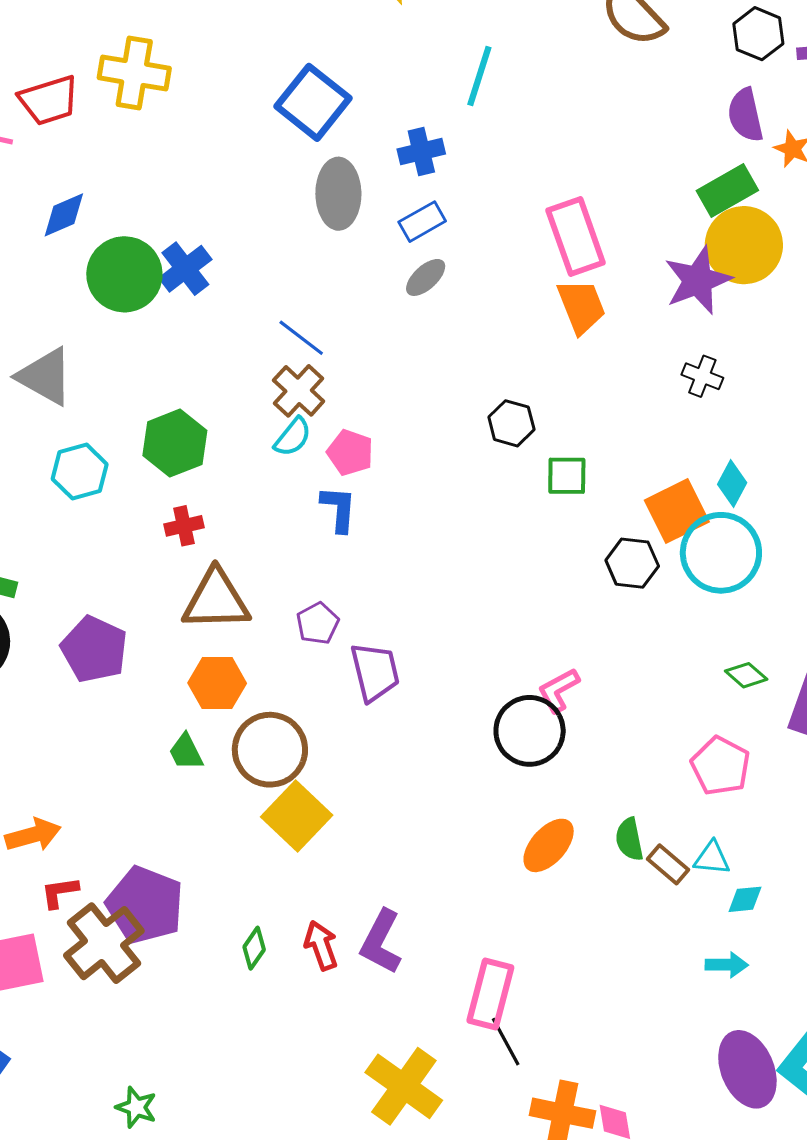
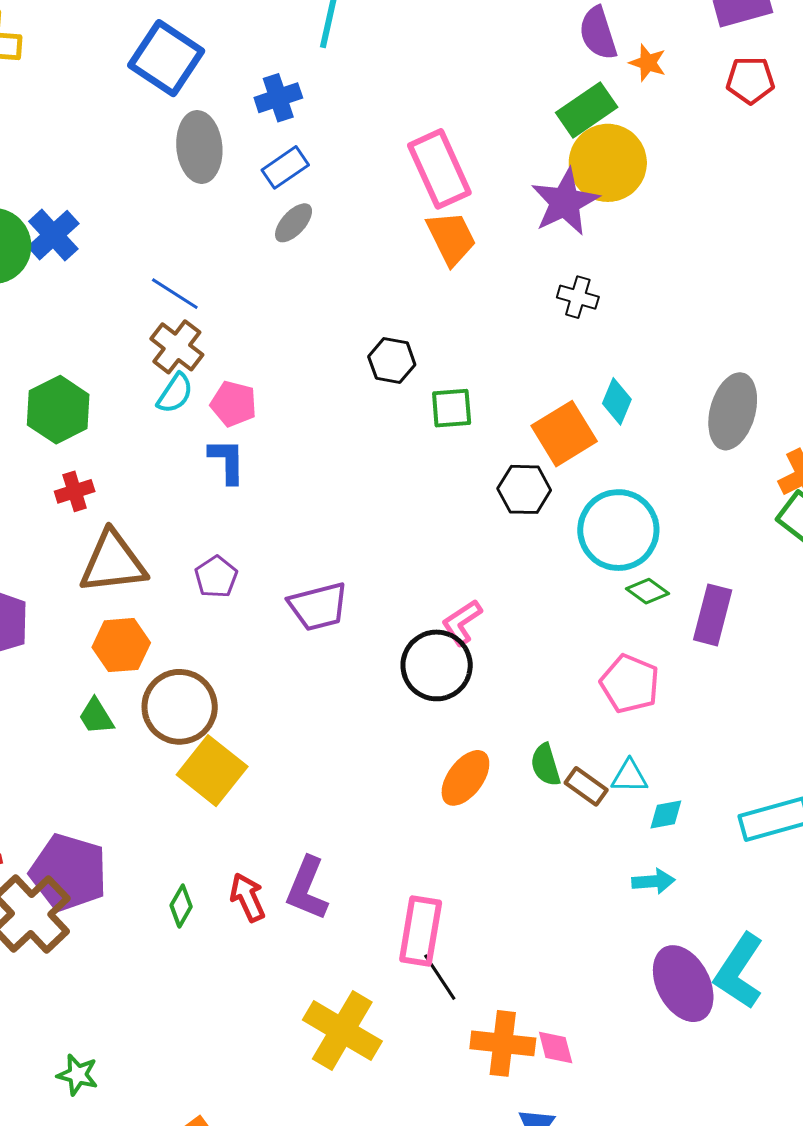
cyan circle: (721, 553) -> (618, 530), moved
purple trapezoid: (375, 672) -> (318, 607), moved, turned 94

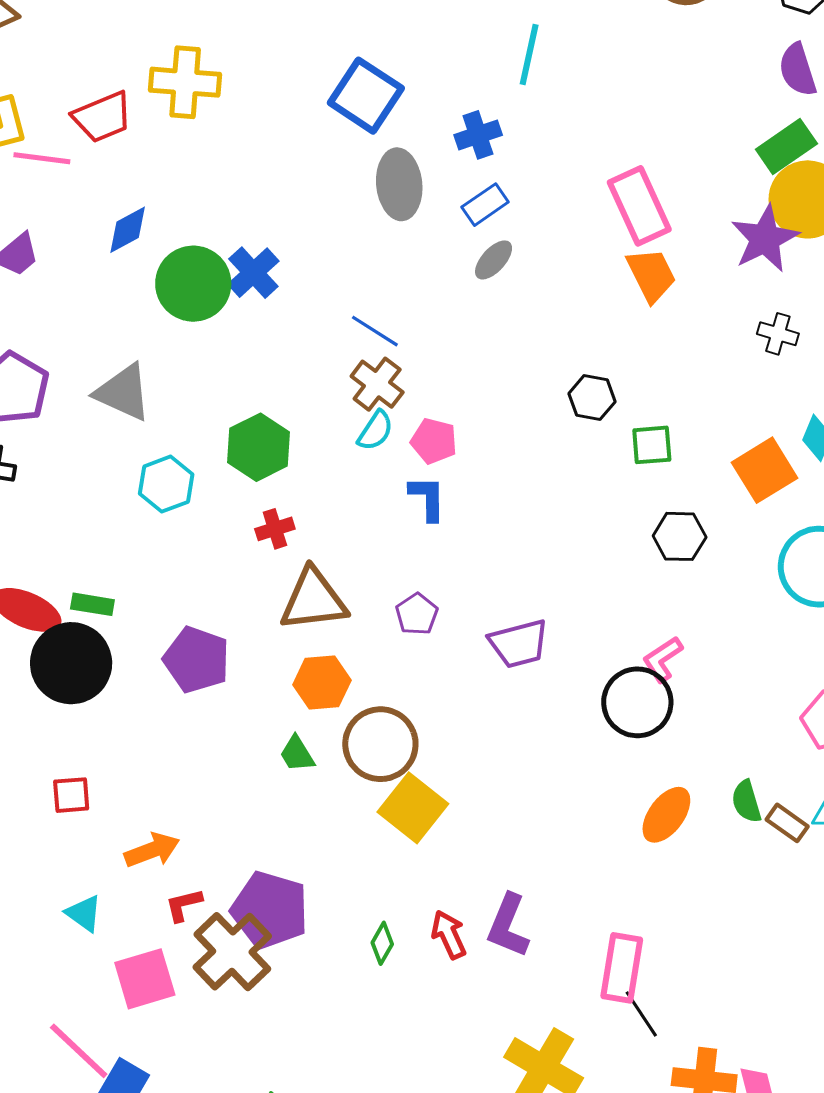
black hexagon: (524, 489) -> (680, 536), moved

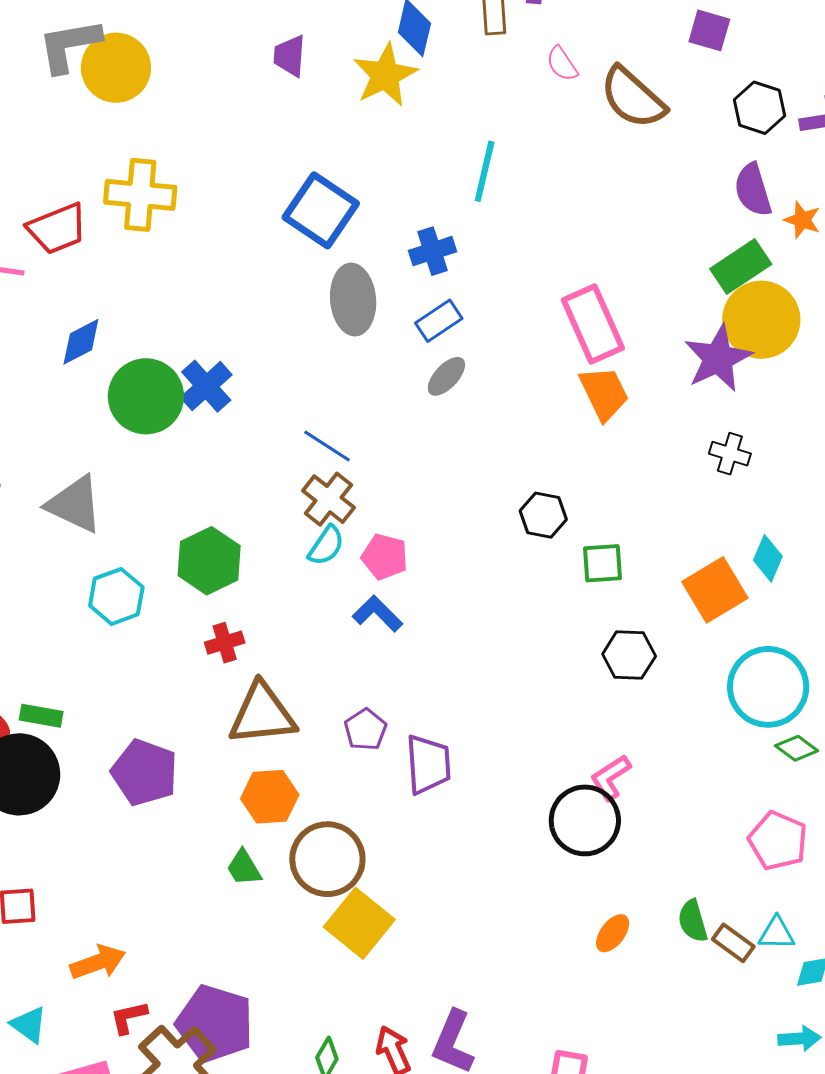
blue L-shape: (427, 498) -> (377, 614), turned -45
purple trapezoid: (519, 644) -> (428, 764), moved, turned -80
orange ellipse: (666, 815) -> (613, 933), size x0.7

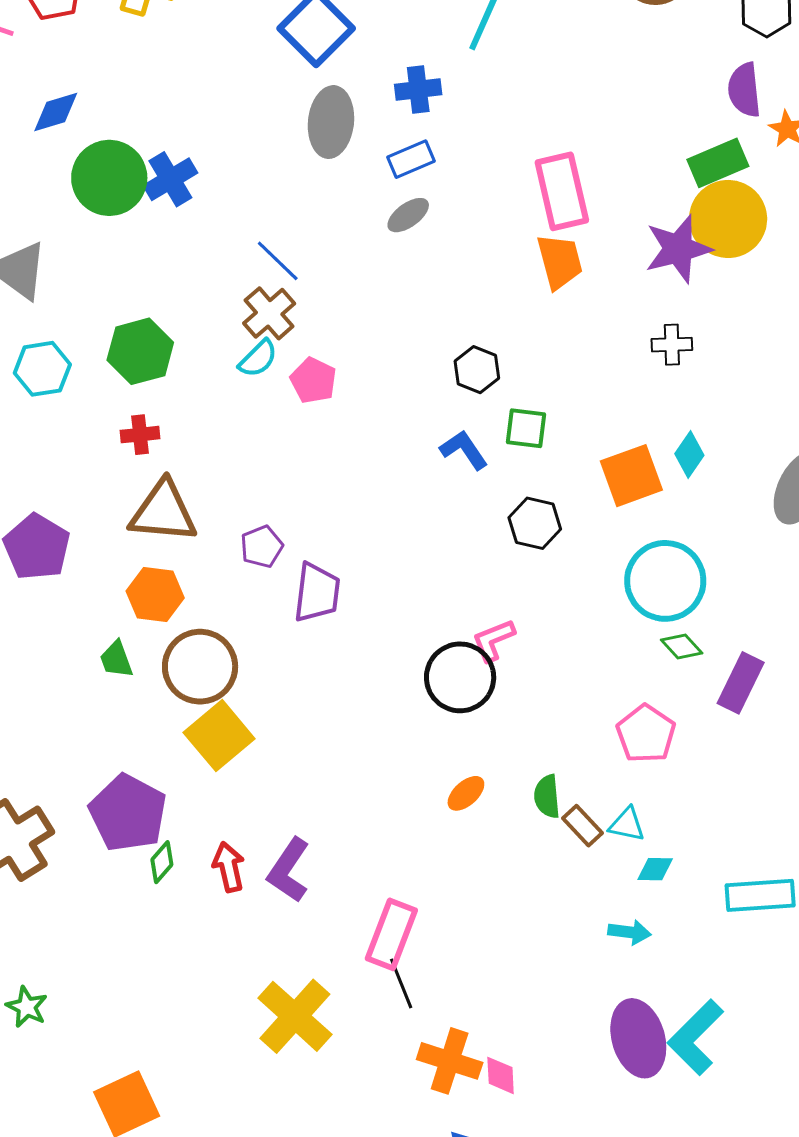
black cross: (730, 454) -> (672, 345), turned -30
blue L-shape: (377, 614) -> (464, 450), moved
purple pentagon: (215, 1024) -> (128, 813), moved

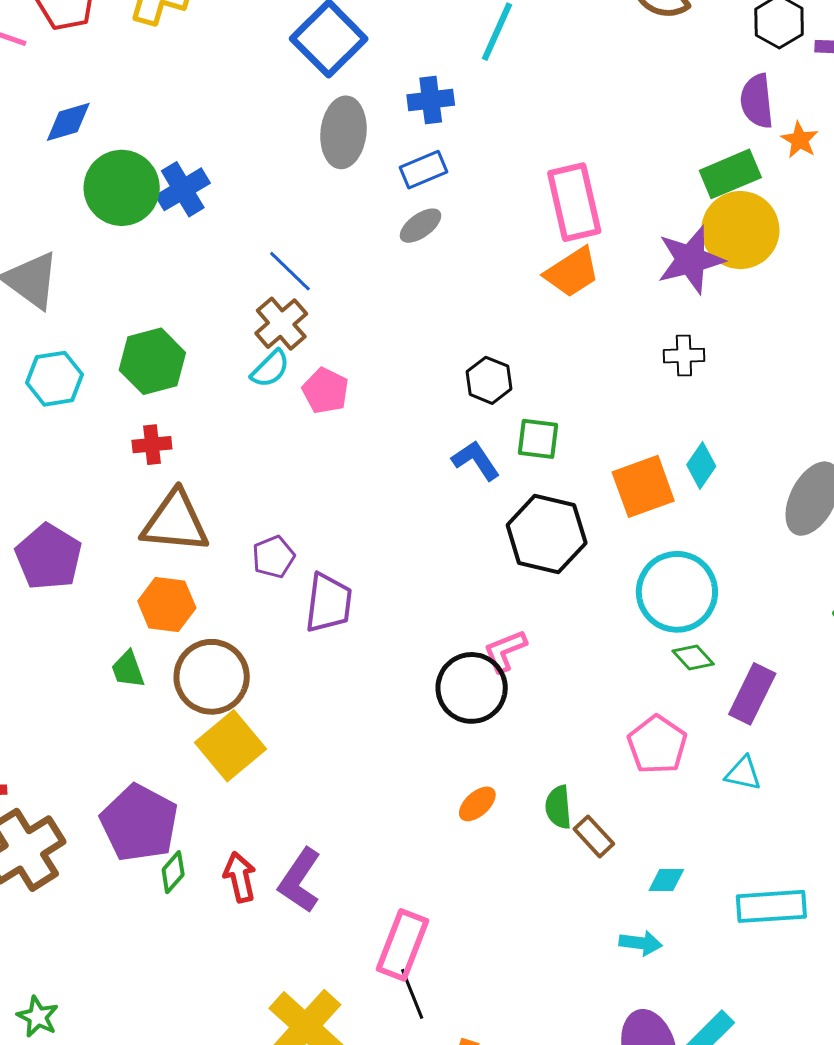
orange trapezoid: (560, 261) -> (572, 272), turned 72
black hexagon: (535, 523) -> (547, 534), size x1.5
cyan triangle: (627, 824) -> (743, 773), moved

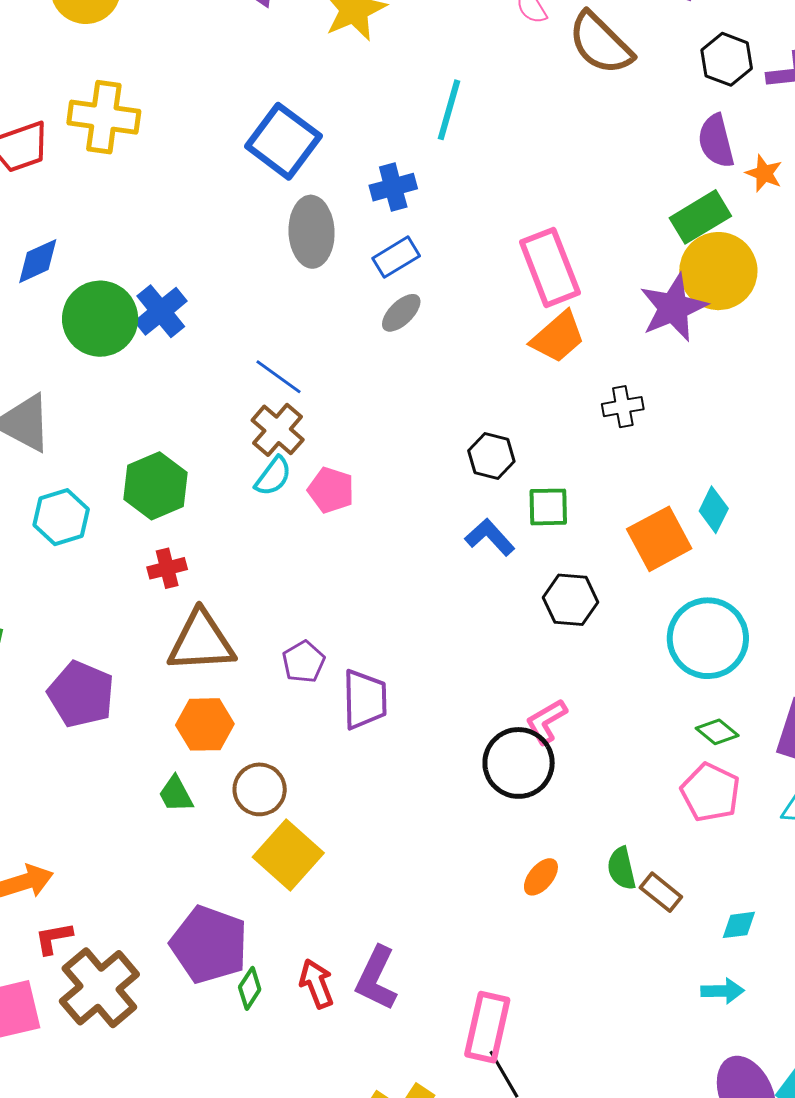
black cross: (684, 356) -> (623, 407), moved
black hexagon: (547, 534) -> (570, 600), size x0.7
green diamond: (693, 658) -> (717, 732), moved
brown circle: (212, 677) -> (260, 789), size x0.7

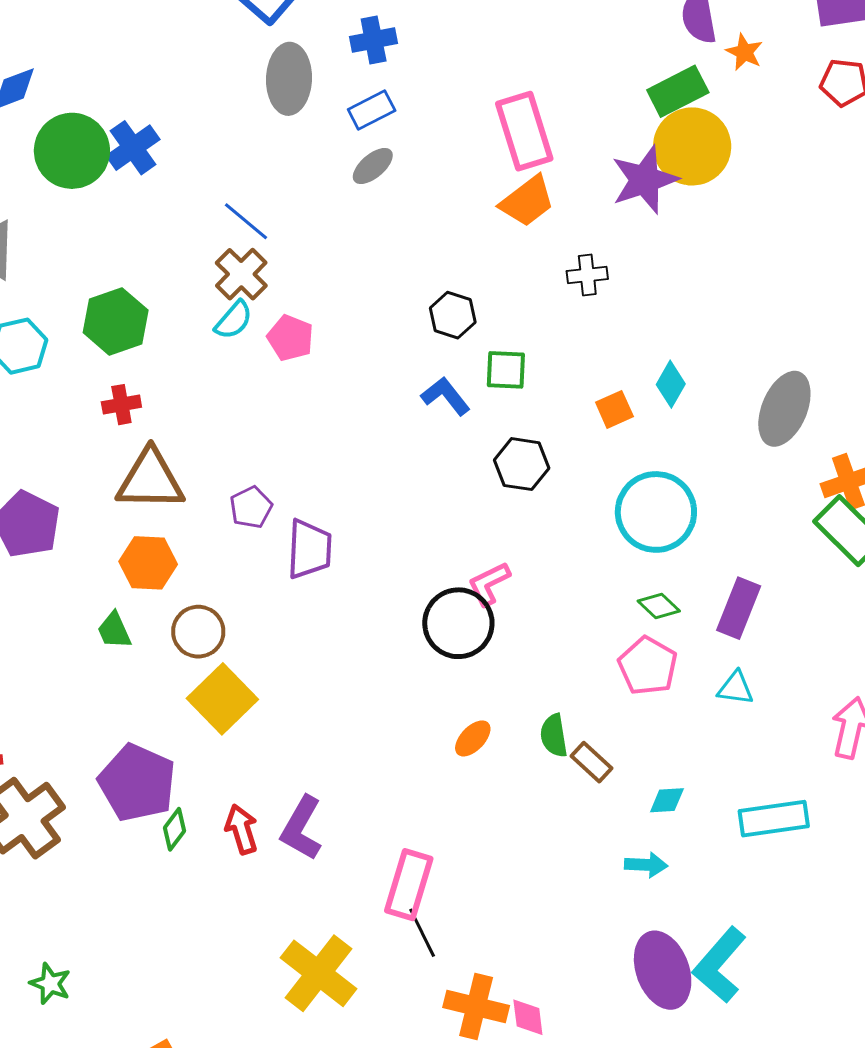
orange square: (659, 539) -> (614, 409), size x0.6

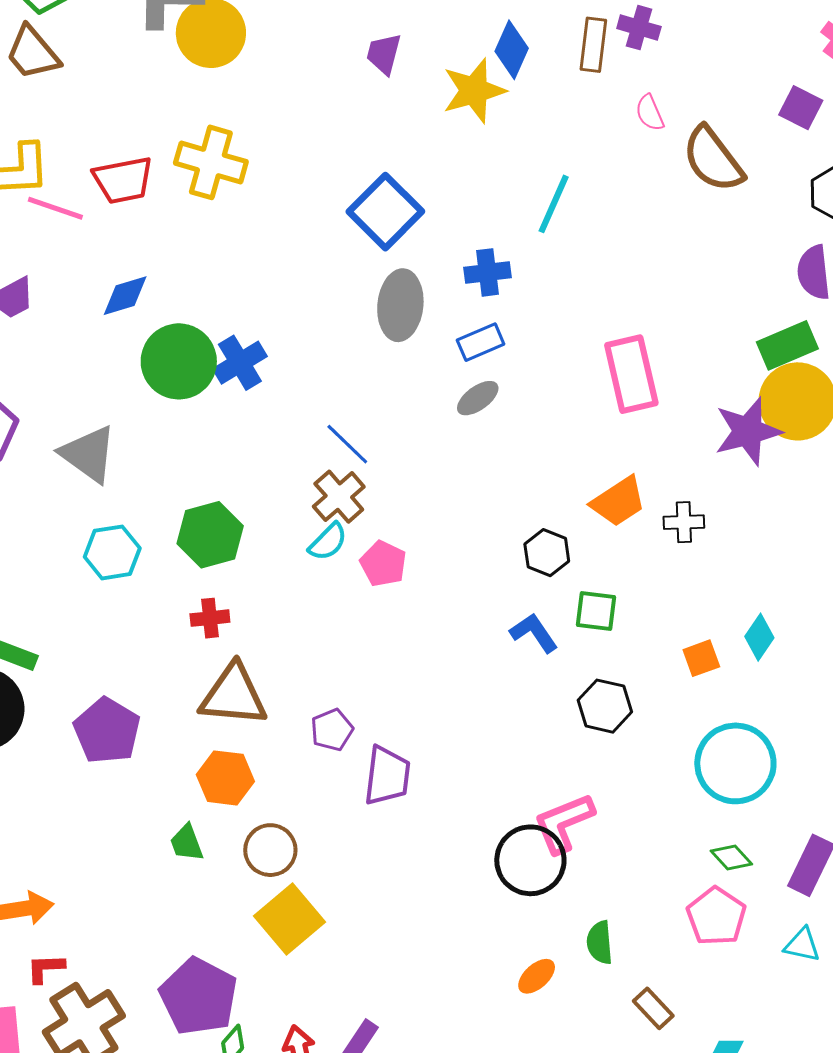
orange trapezoid: (527, 201) -> (618, 502), moved
pink L-shape: (489, 584) -> (564, 823), size x1.4
green semicircle: (554, 736) -> (600, 943), moved

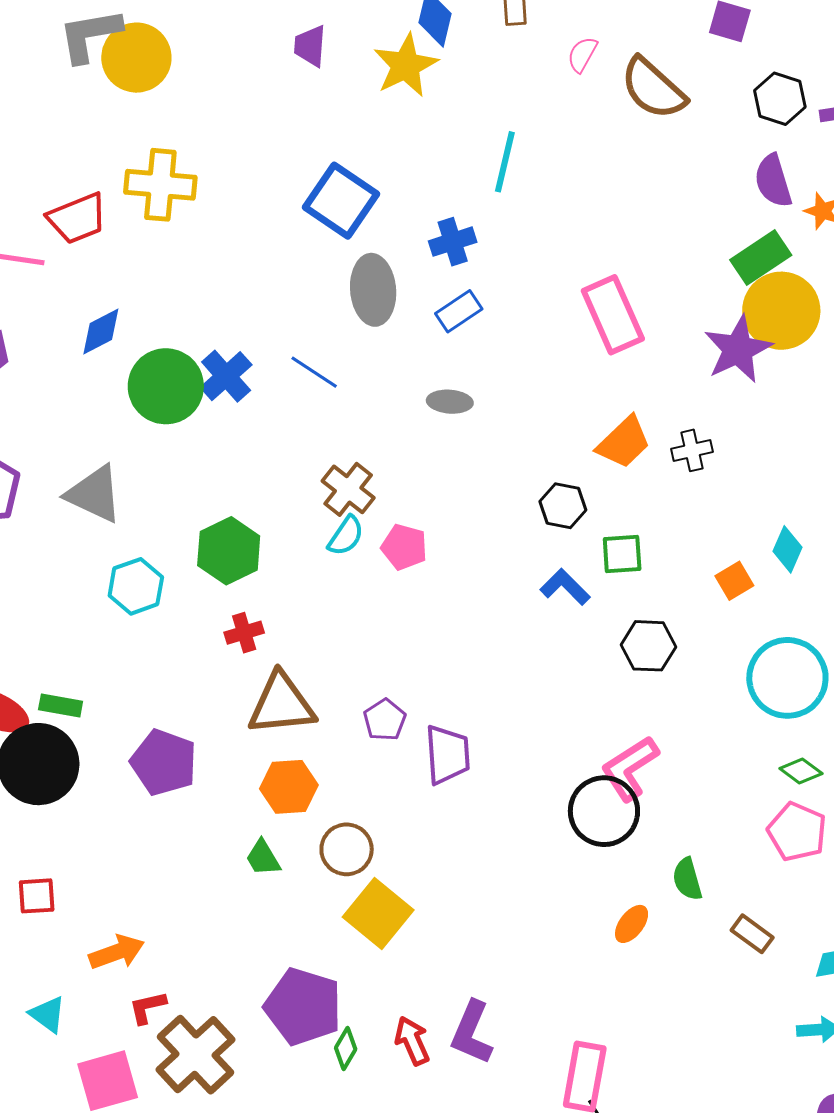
pink semicircle: (650, 113) -> (582, 54), turned 63
gray ellipse: (478, 398) -> (450, 402), moved, turned 51
blue line: (347, 444) -> (314, 372), moved

